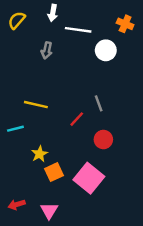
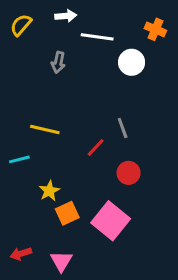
white arrow: (53, 13) -> (66, 16), turned -105

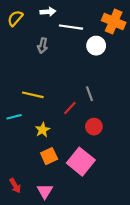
orange cross: (155, 29) -> (114, 22), size x1.5
yellow star: (49, 191) -> (43, 130), moved
red arrow: (21, 254) -> (15, 186), turned -104

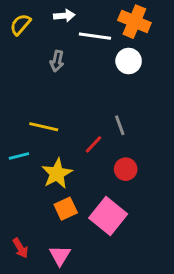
orange cross: (114, 22) -> (134, 22), moved
yellow star: (43, 130) -> (57, 174), size x1.5

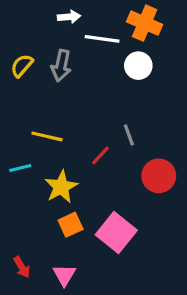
yellow semicircle: (20, 24) -> (22, 66), moved
gray arrow: (57, 61) -> (61, 66), size x1.4
red circle: (126, 169) -> (159, 176), moved, size x1.4

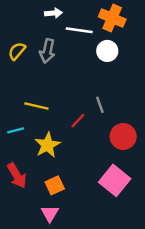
orange square: (71, 225) -> (55, 185), moved
pink square: (116, 233) -> (115, 180), moved
red arrow: (22, 267) -> (17, 176), moved, size x1.5

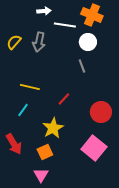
gray line: (100, 105) -> (82, 66), moved
cyan line: (16, 130) -> (23, 110), moved, turned -40
yellow star: (47, 145) -> (53, 128), moved

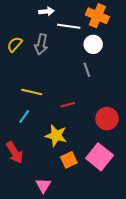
red line: (64, 99) -> (68, 105), turned 32
yellow star: (53, 128) -> (56, 136), turned -30
orange square: (45, 152) -> (69, 160), moved

